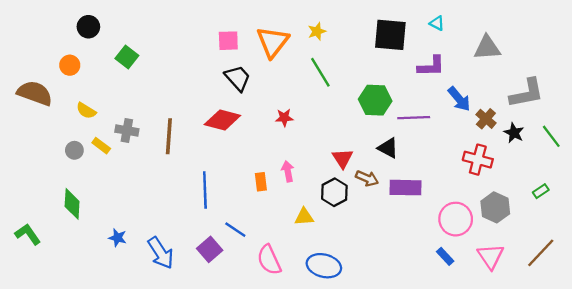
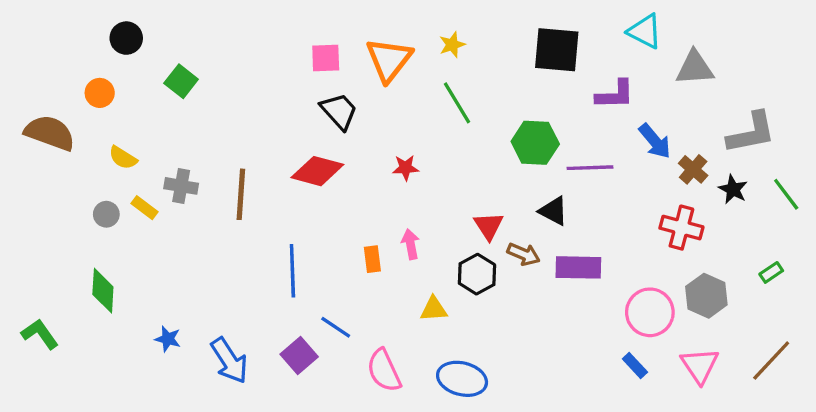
cyan triangle: (437, 23) -> (645, 31), moved, size x1.6

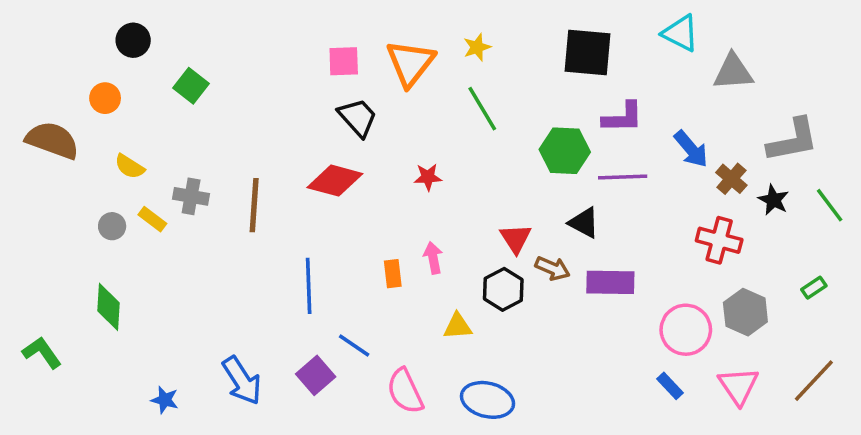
purple L-shape: (615, 95) -> (623, 117), moved
blue star: (168, 339) -> (165, 400), moved

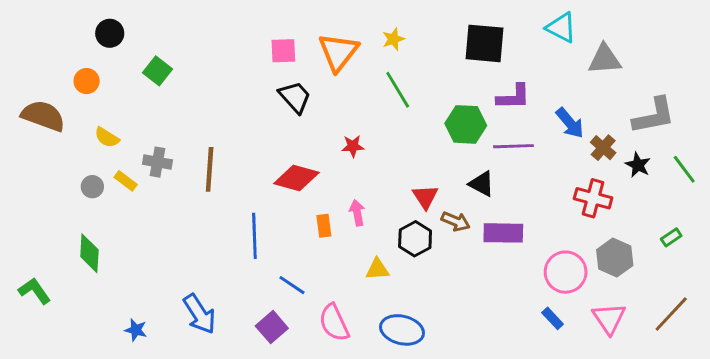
red diamond: (335, 181) -> (296, 178), moved
purple square: (316, 375) -> (272, 327), moved

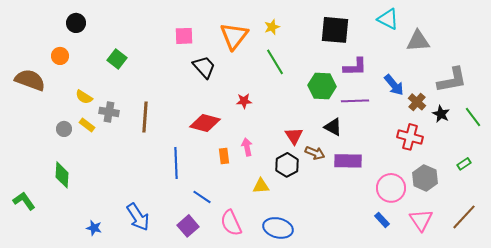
pink square: (283, 51) -> (184, 36), moved
green square: (157, 71) -> (117, 59), moved
yellow semicircle: (107, 137) -> (84, 97), moved

